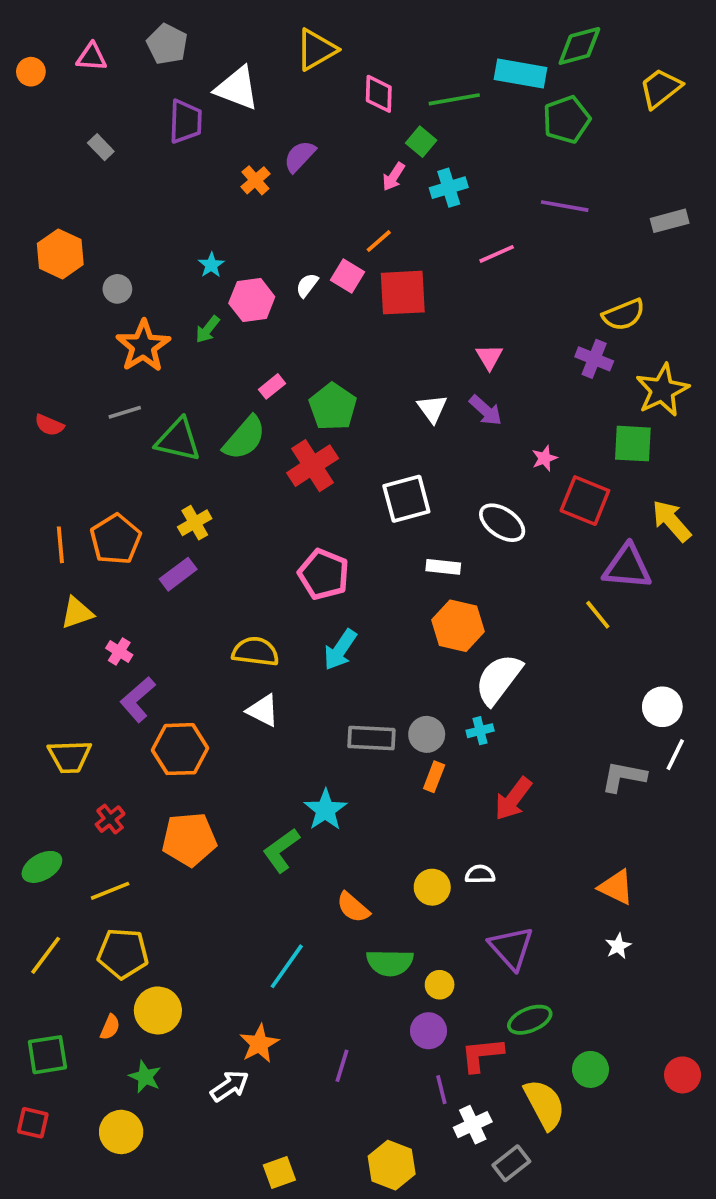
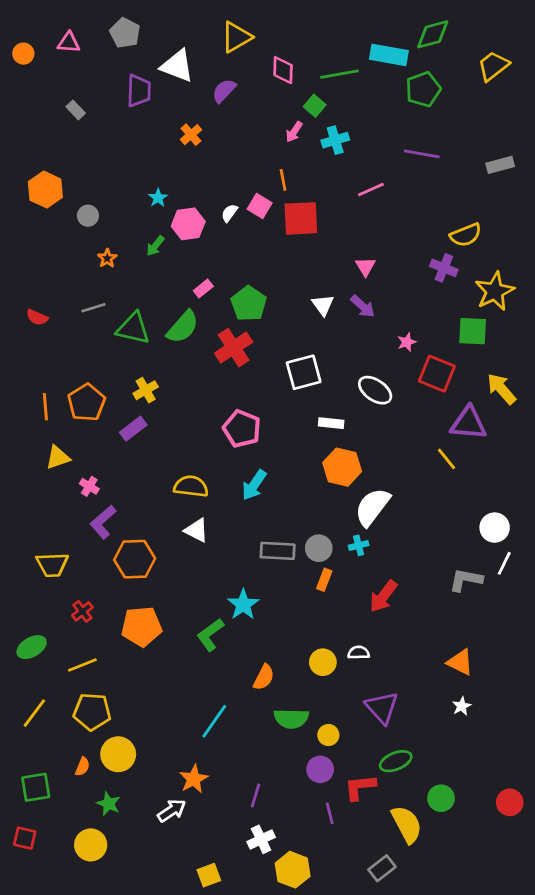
purple semicircle: (300, 156) -> (224, 91), moved
orange line: (379, 241) -> (283, 180), turned -60
orange star: (143, 346) -> (107, 258), size x0.5
orange semicircle: (353, 907) -> (264, 677), turned -104
white cross: (473, 1125) -> (261, 839), moved

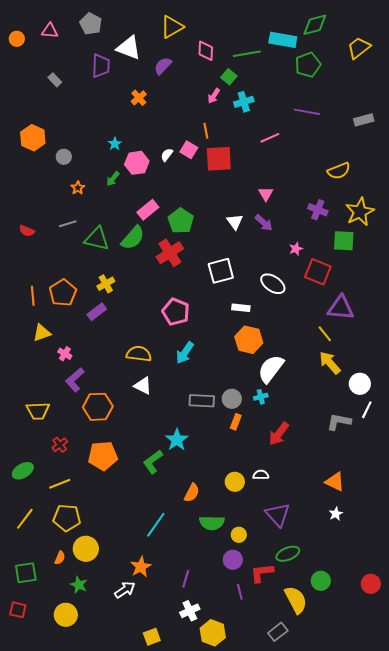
purple cross: (444, 268) -> (318, 210), moved
pink rectangle: (203, 288) -> (148, 210), size x1.5
yellow arrow: (501, 389) -> (330, 363), moved

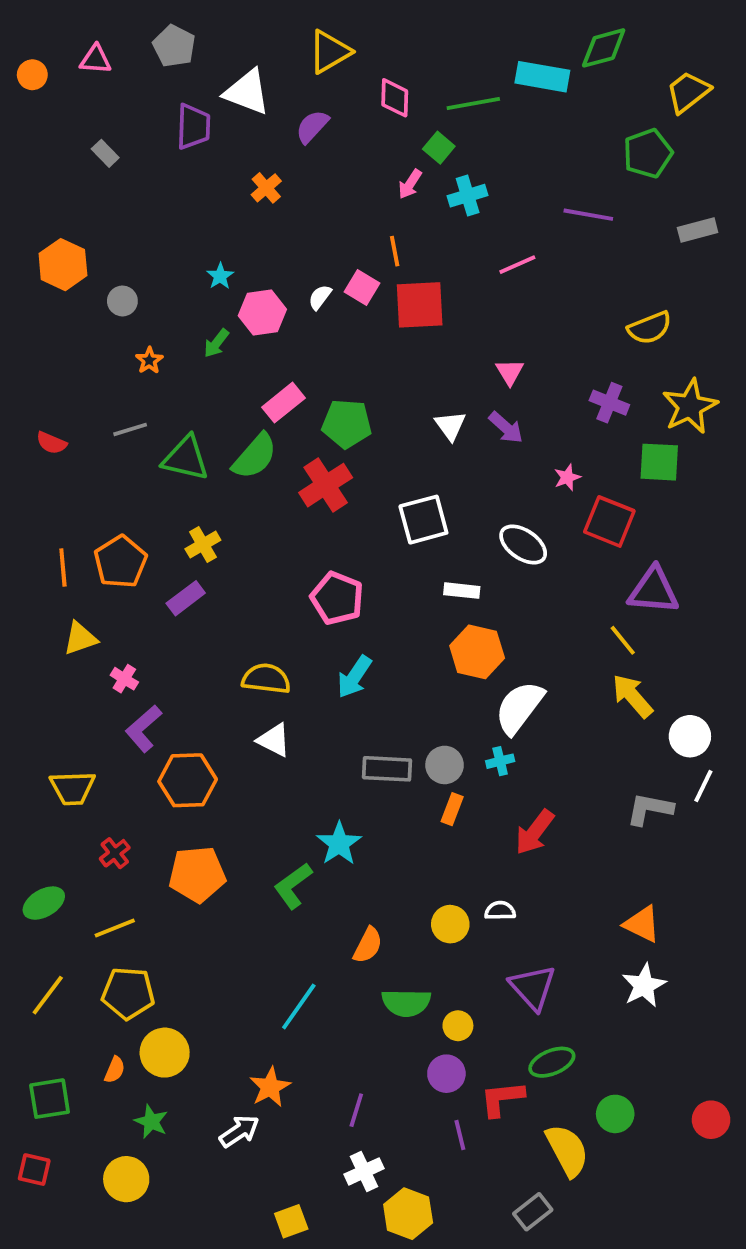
green pentagon: (308, 65) -> (648, 153), moved
green pentagon: (181, 221) -> (347, 424), turned -30
white star: (336, 514) -> (644, 985), size x1.6

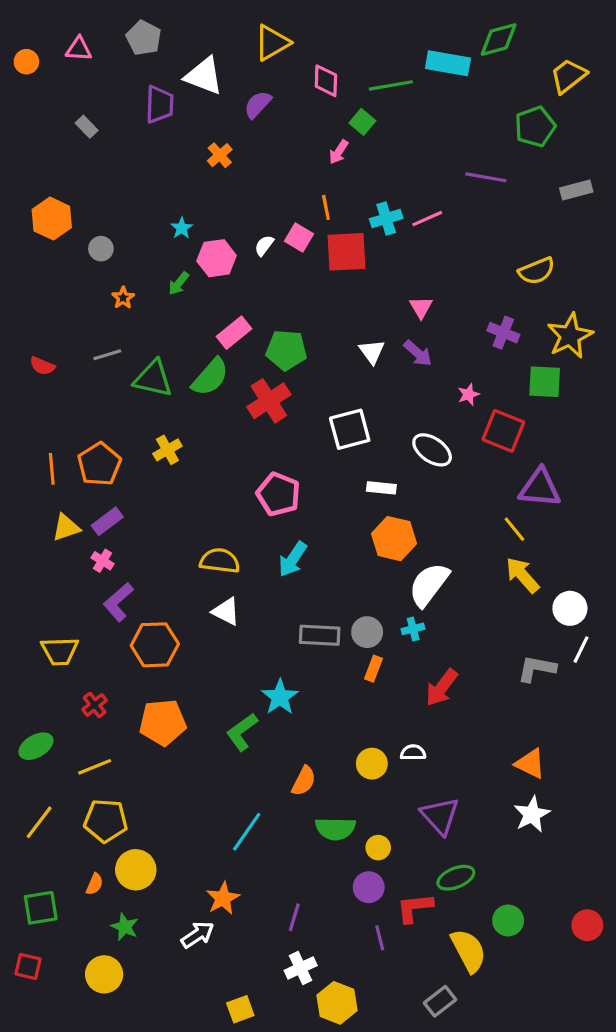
cyan cross: (468, 196) -> (386, 219), moved
purple rectangle: (186, 598) -> (107, 521), moved

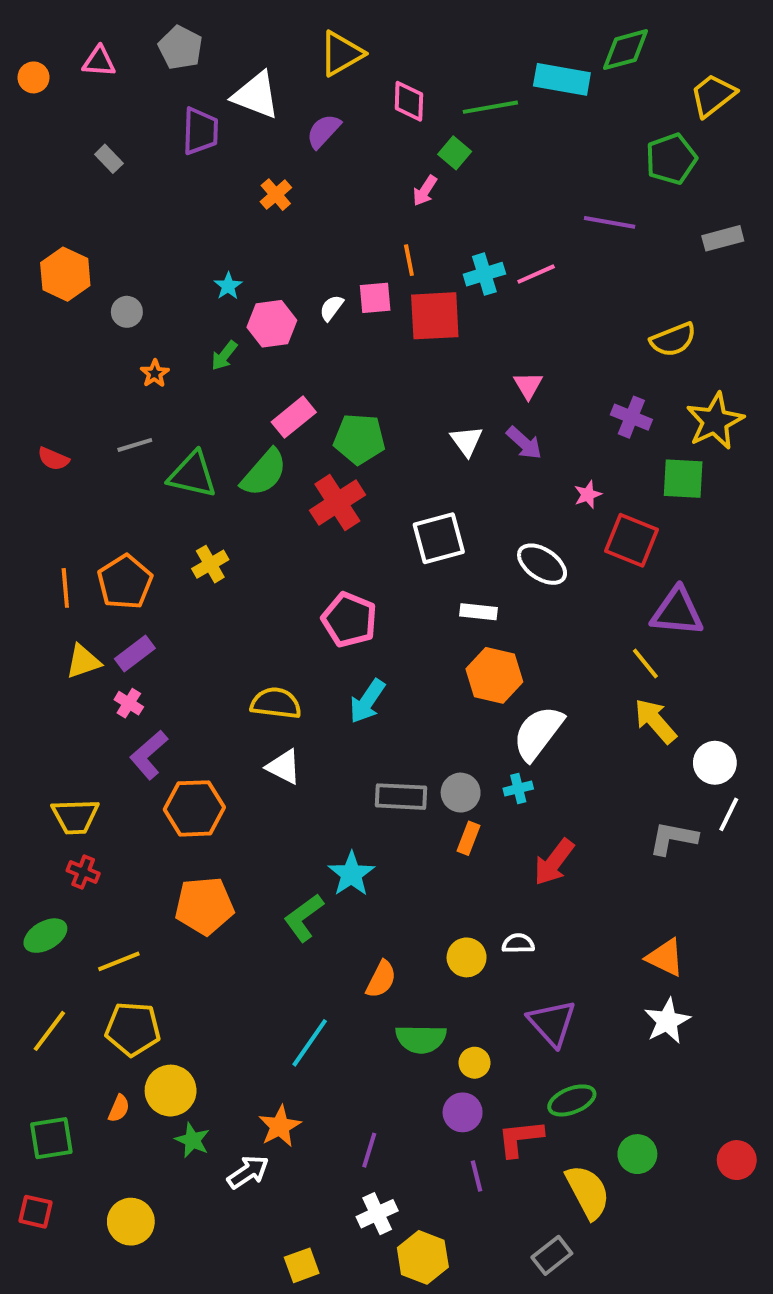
pink square: (299, 238) -> (375, 298), turned -36
red cross: (95, 705) -> (83, 872), moved, turned -30
green star: (125, 927) -> (192, 1140), moved

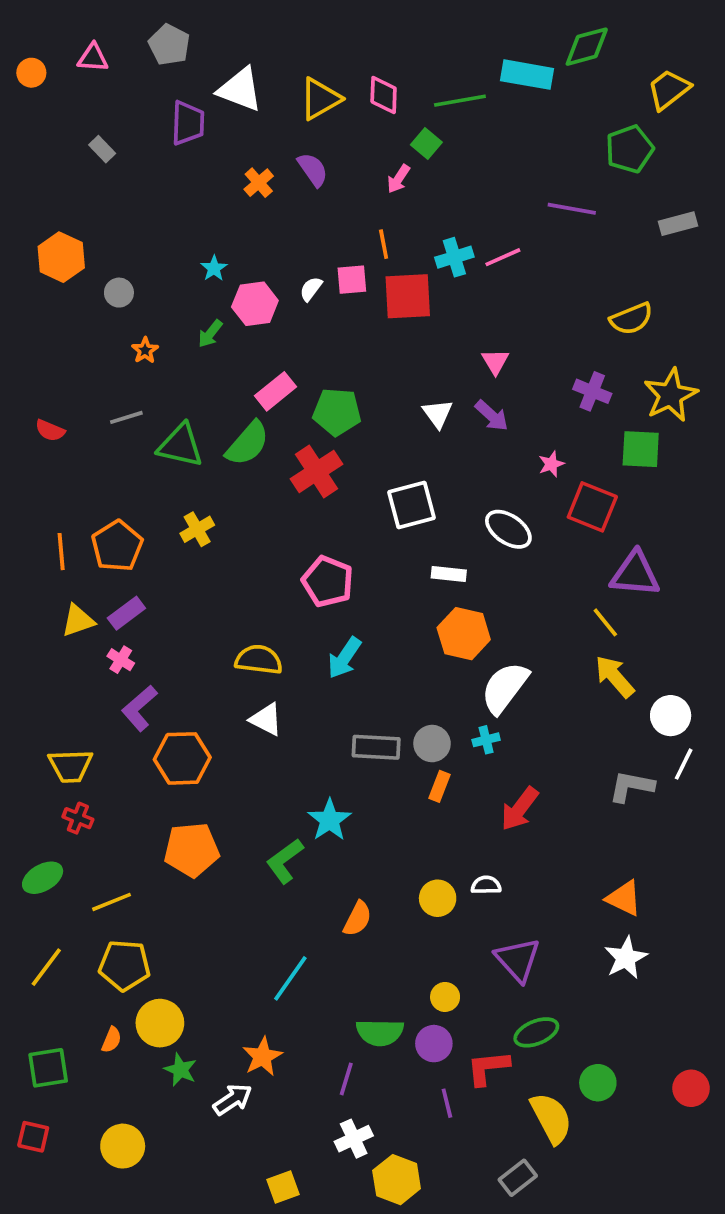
yellow triangle: (341, 54) -> (320, 99), moved
purple semicircle: (324, 131) -> (313, 170), moved, turned 102
green semicircle: (421, 1039) -> (380, 1032), moved

